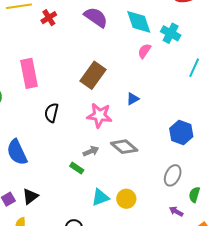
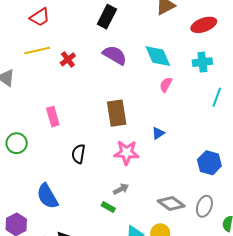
cyan cross: (171, 33) -> (202, 62), moved, turned -30
pink rectangle: (29, 73) -> (53, 117), size x0.7
brown rectangle: (93, 75) -> (117, 113), turned -40
gray diamond: (124, 147) -> (171, 204), moved

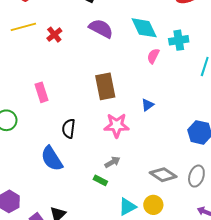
cyan cross: (202, 62) -> (179, 40), moved
blue semicircle: (47, 196) -> (52, 159), moved

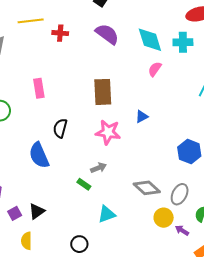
red cross: (54, 35) -> (60, 33), turned 35
cyan cross: (179, 40) -> (183, 42), moved
yellow circle: (153, 205) -> (164, 218), moved

